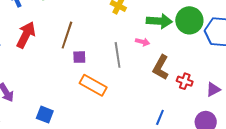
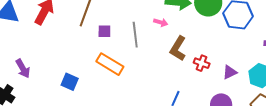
purple square: (79, 57) -> (104, 31), moved
blue square: (45, 115) -> (70, 82), moved

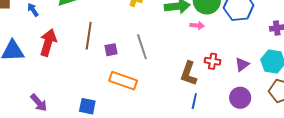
pink arrow: (161, 22) -> (197, 25), moved
brown L-shape: (178, 48) -> (189, 73), moved

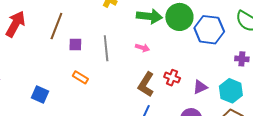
pink arrow: (197, 25) -> (142, 48), moved
orange rectangle: (123, 81) -> (80, 77), size x0.6

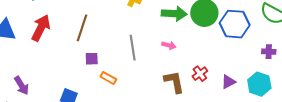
purple square: (75, 45) -> (92, 59), moved
red cross: (172, 78) -> (200, 74), turned 35
brown L-shape: (146, 84) -> (174, 82), turned 140

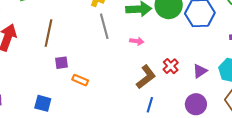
gray line: (133, 48) -> (104, 26), moved
brown L-shape: (174, 82) -> (146, 77), turned 70

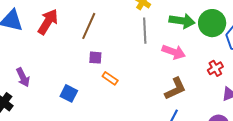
pink arrow: (137, 41) -> (174, 52), size x1.6
red cross: (171, 66) -> (215, 68), moved

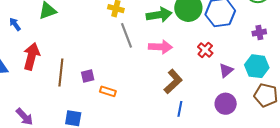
brown line: (89, 26) -> (61, 72), moved

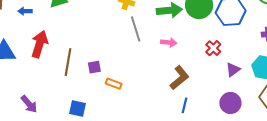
blue arrow: (15, 24) -> (25, 11), turned -56
pink arrow: (160, 47) -> (169, 42), size x0.7

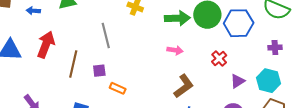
gray line: (136, 29) -> (106, 35), moved

